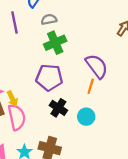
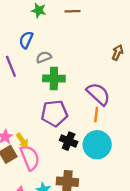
green cross: (55, 43) -> (54, 79), turned 35
cyan circle: (86, 117) -> (97, 145), size x1.6

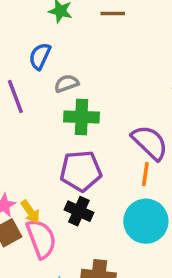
black cross: (69, 141) -> (79, 211), moved

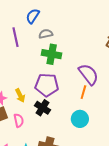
yellow arrow: (30, 212) -> (20, 95), moved
cyan circle: (146, 221) -> (80, 119), size x0.7
pink semicircle: (41, 239) -> (19, 120), size x0.6

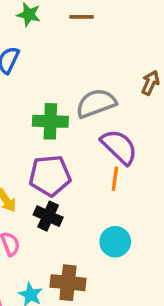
gray semicircle: (46, 34) -> (96, 103), moved, size x1.6
cyan circle: (80, 119) -> (115, 242), moved

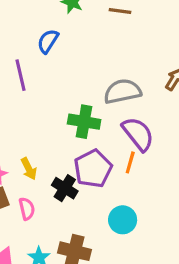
green cross: (50, 121) -> (84, 122), moved
purple pentagon: (50, 176) -> (93, 169), moved, turned -30

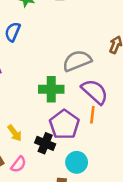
pink semicircle: (27, 209) -> (18, 164), turned 60
cyan circle: (123, 220) -> (77, 162), moved

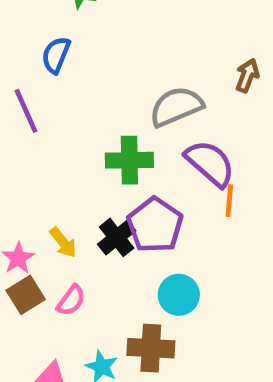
orange line: (92, 115) -> (229, 201), moved
black cross: (45, 143) -> (117, 237), moved, turned 30

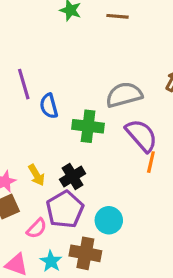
blue semicircle: (56, 55) -> (49, 106), moved, turned -45
purple pentagon: (155, 225) -> (65, 209), moved
pink semicircle: (71, 300) -> (37, 228), moved

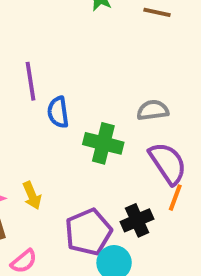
gray semicircle: (124, 95) -> (153, 110), size x0.7
black cross: (73, 176) -> (137, 220), moved
purple pentagon: (65, 209) -> (88, 232), moved

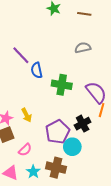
purple line: (30, 81) -> (21, 55), turned -30
gray semicircle: (153, 110) -> (83, 48), moved

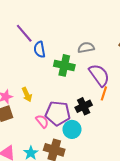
gray semicircle: (83, 48) -> (86, 48), moved
purple pentagon: (58, 132) -> (58, 113), turned 30
pink semicircle: (25, 150) -> (42, 121), moved, turned -88

